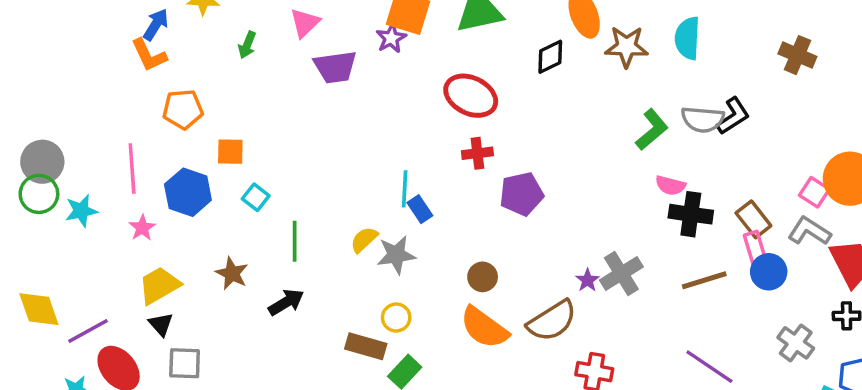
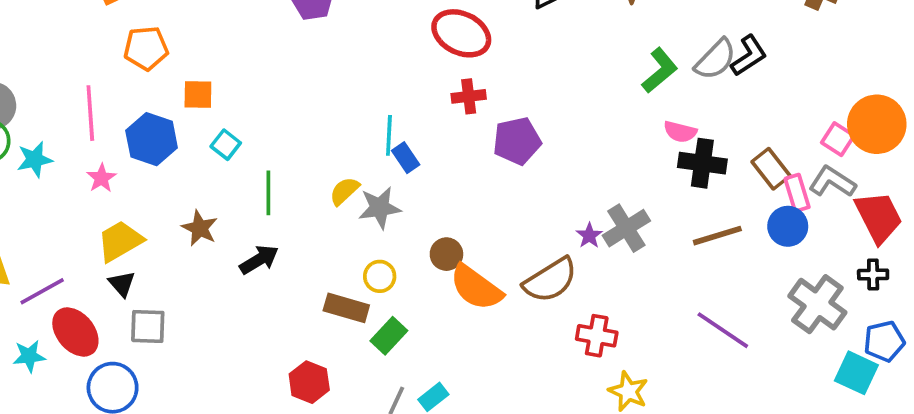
gray semicircle: (703, 119) -> (715, 59), turned -51
pink rectangle: (755, 248) -> (797, 193), moved
brown circle: (483, 277) -> (446, 254), moved
gray cross: (796, 343) -> (817, 304), size x1.4

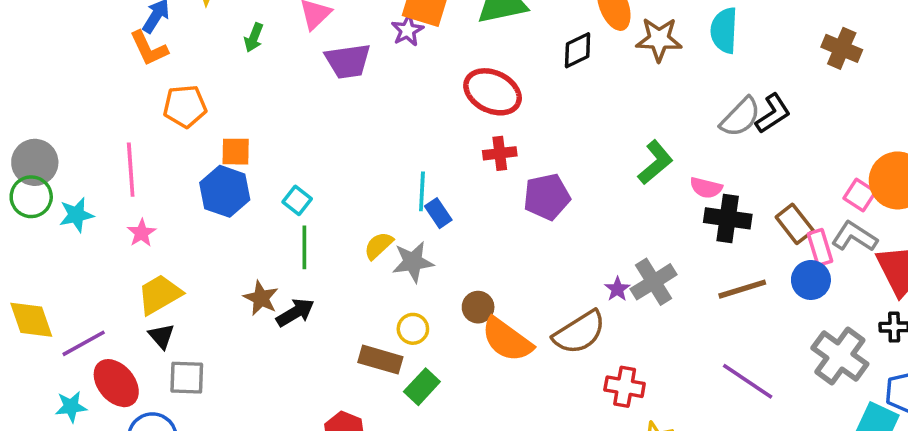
green L-shape: (660, 70) -> (655, 162), moved
blue hexagon: (152, 139) -> (225, 191), moved
cyan square: (226, 145) -> (297, 200), moved
brown star: (200, 228) -> (261, 298), moved

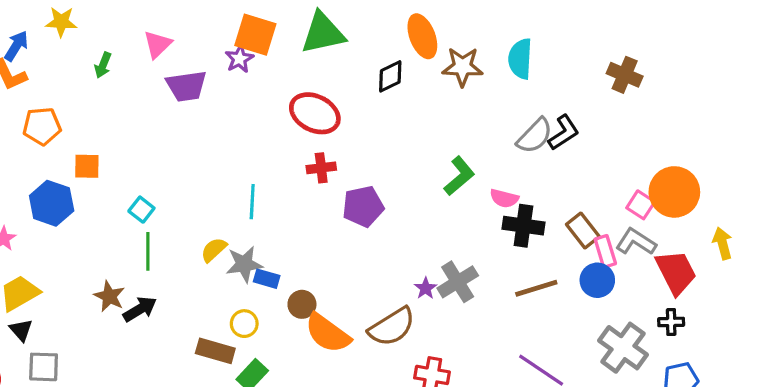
blue hexagon: (225, 191) -> (52, 203), moved
blue rectangle: (438, 213) -> (267, 279), moved, turned -40

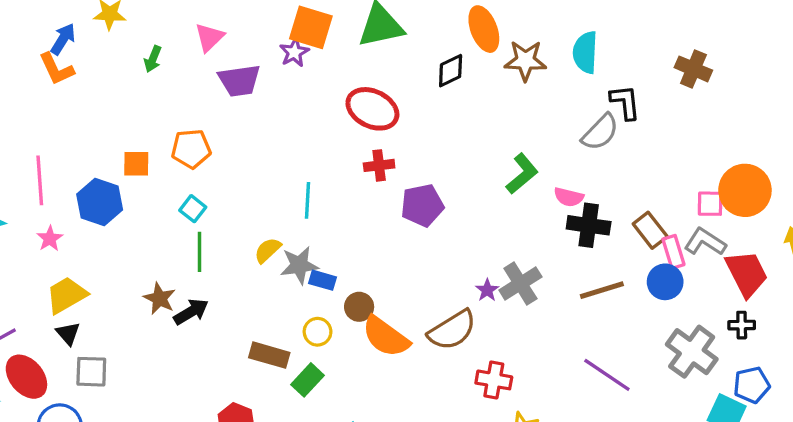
orange pentagon: (42, 126) -> (191, 149), moved
black L-shape: (564, 133) -> (625, 102), moved, turned -63
pink square: (641, 205) -> (710, 204), turned -32
yellow circle: (244, 324) -> (318, 332), moved

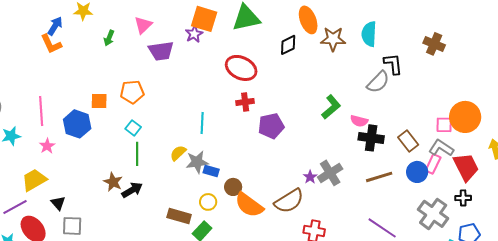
pink rectangle: (673, 252) -> (433, 164), moved, turned 42
yellow trapezoid: (66, 295) -> (34, 180), moved

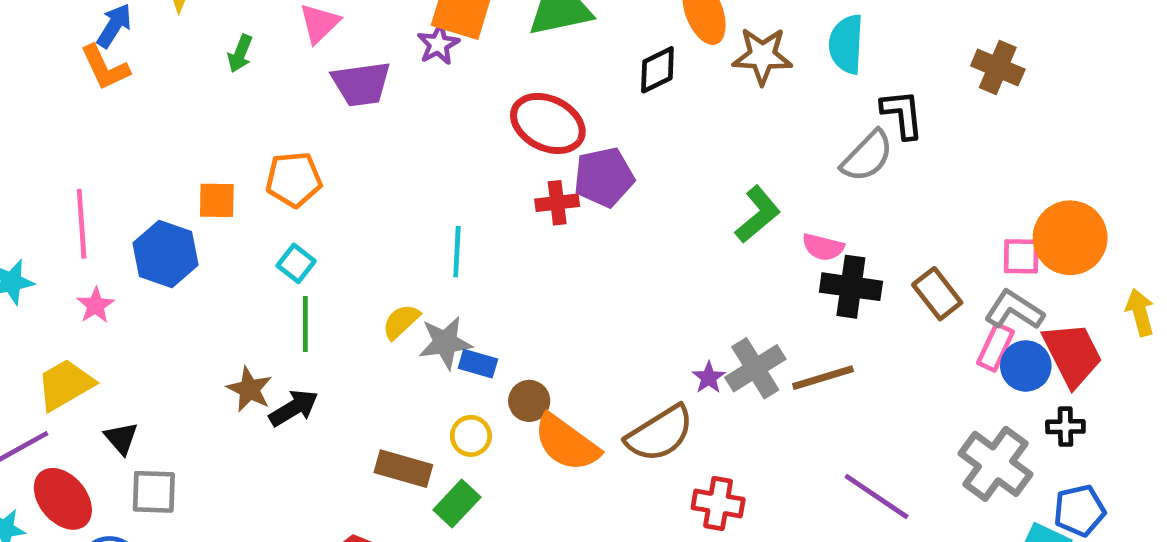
purple pentagon: (271, 126) -> (604, 177), moved
blue circle: (417, 172) -> (1026, 366), moved
brown line: (379, 177) -> (823, 378), moved

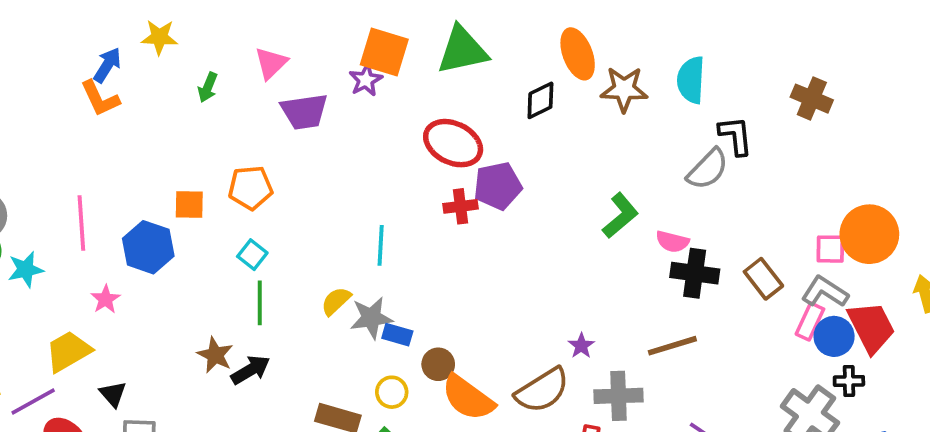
pink star: (96, 305) -> (106, 299), moved
gray cross: (755, 368) -> (618, 396), moved, turned 30
black cross: (1065, 427) -> (849, 381), moved

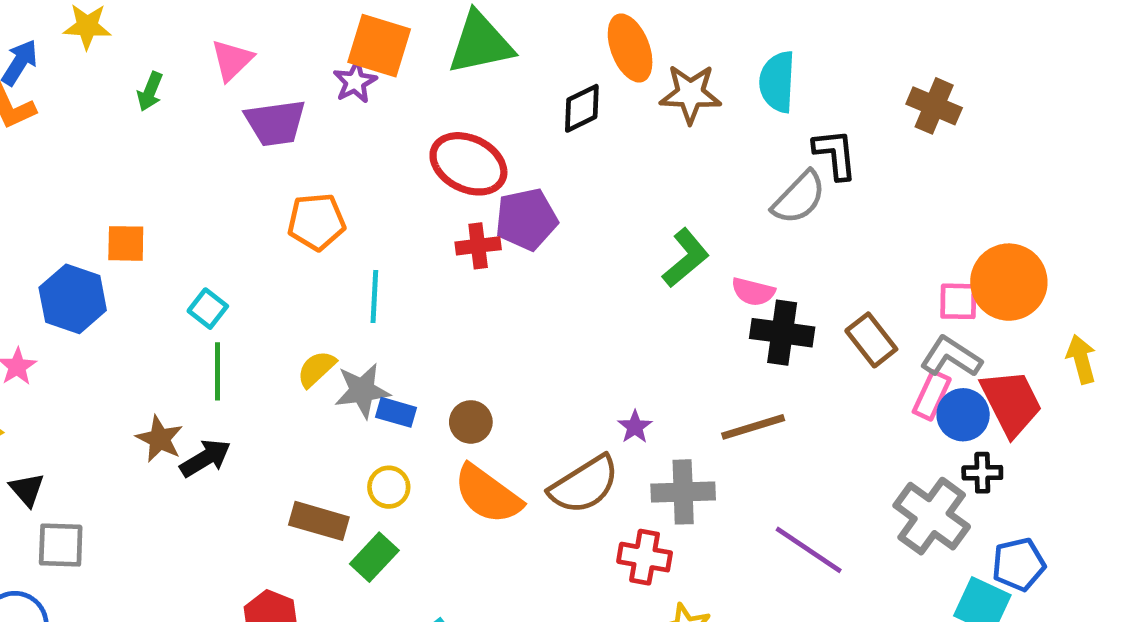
orange pentagon: (250, 188) -> (316, 222), moved
brown circle: (438, 364) -> (471, 422), moved

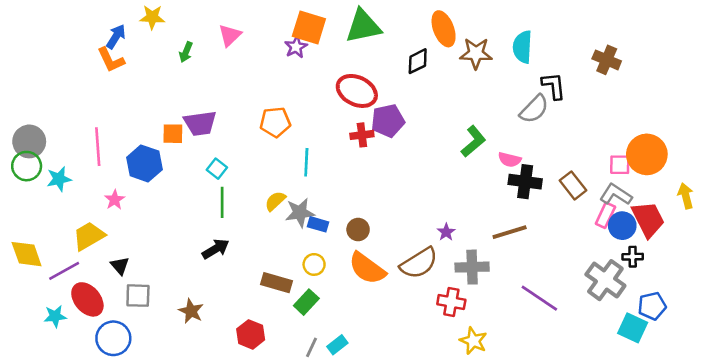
purple trapezoid: (275, 123) -> (200, 123), moved
brown star: (160, 439) -> (191, 311), moved

